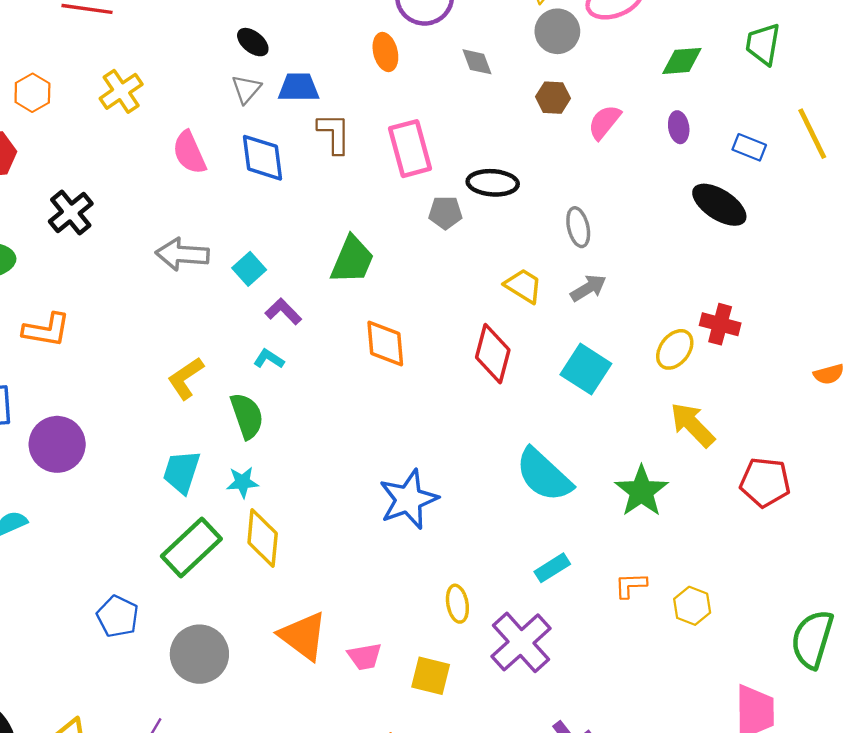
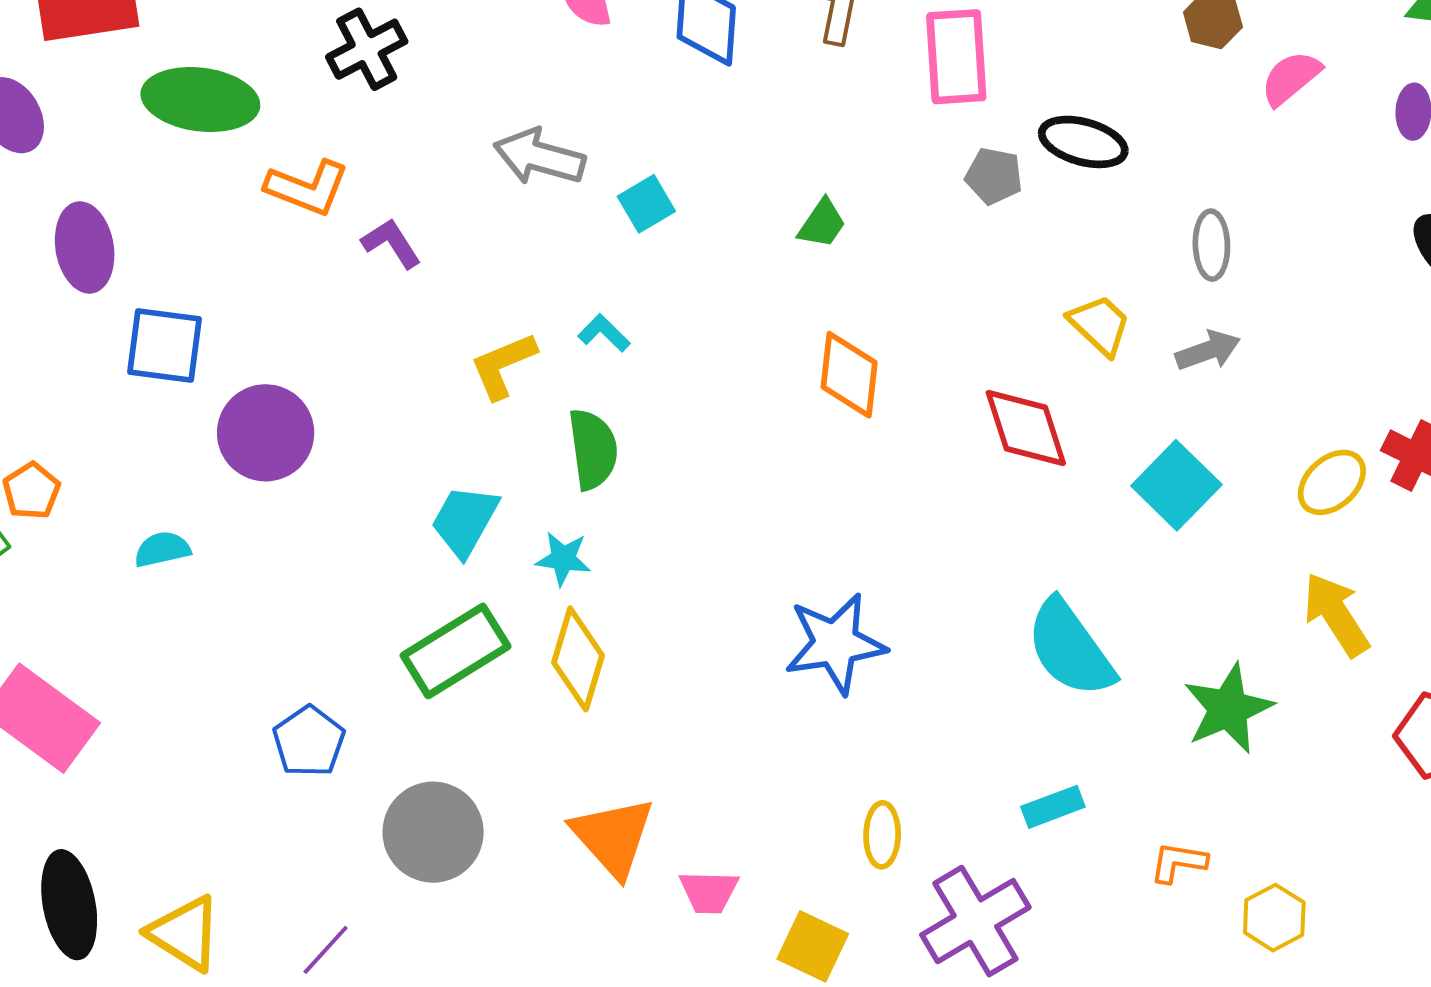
green trapezoid: (352, 260) -> (822, 224), size x0.6
purple L-shape: (283, 311) -> (391, 243), moved
orange L-shape: (46, 330) -> (307, 188), moved
red diamond: (493, 354) -> (1026, 428), turned -44
cyan L-shape: (269, 359) -> (604, 333), moved

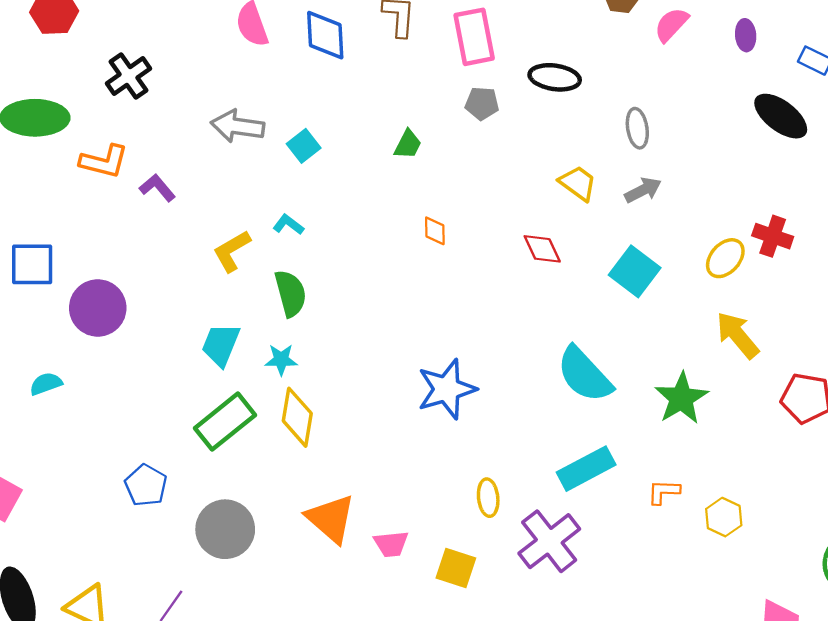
gray pentagon: (994, 176) -> (482, 103), moved
orange diamond: (849, 375) -> (435, 231), size x0.6
red diamond: (1026, 428) -> (542, 249), size x0.7
cyan rectangle: (1053, 807) -> (586, 469), size x1.6

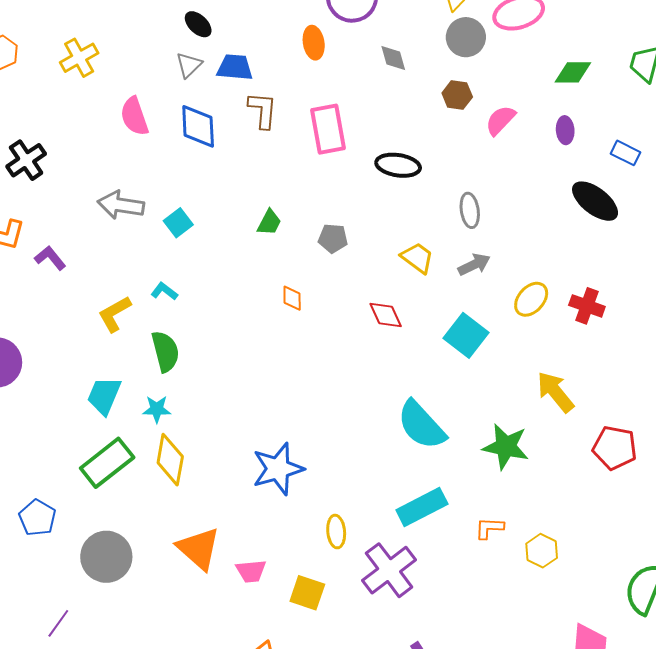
gray pentagon: (482, 103) -> (333, 238), moved
yellow ellipse: (725, 258) -> (531, 299), moved
blue star: (447, 389) -> (278, 469), moved
green star: (681, 398) -> (506, 447), turned -30

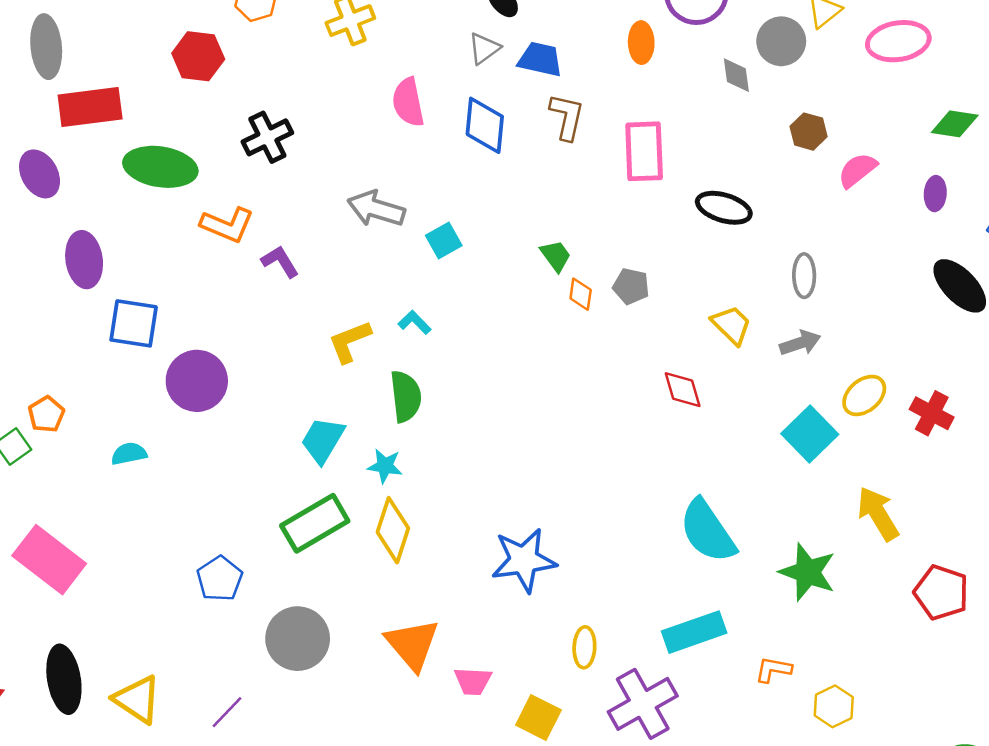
gray circle: (466, 37) -> (781, 41), moved
green trapezoid: (269, 222) -> (556, 256), turned -72
orange diamond: (292, 298) -> (581, 294), moved
cyan square: (466, 335) -> (810, 434), moved

